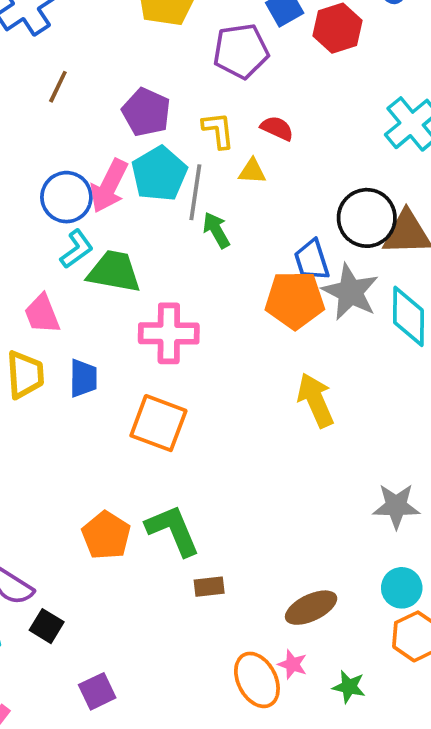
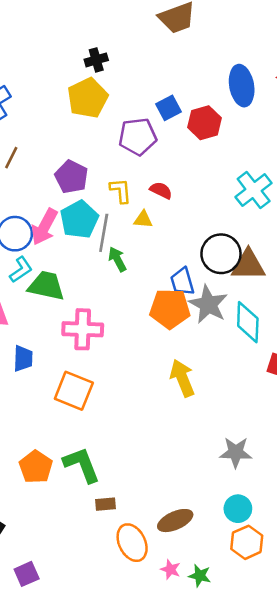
pink star: (292, 664) -> (170, 569), moved
orange ellipse: (257, 680) -> (132, 543), moved

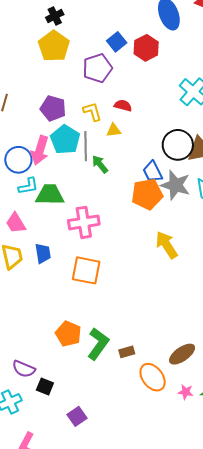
cyan L-shape: (21, 270) -> (28, 186), turned 35
green L-shape: (82, 465) -> (98, 344), moved, turned 68

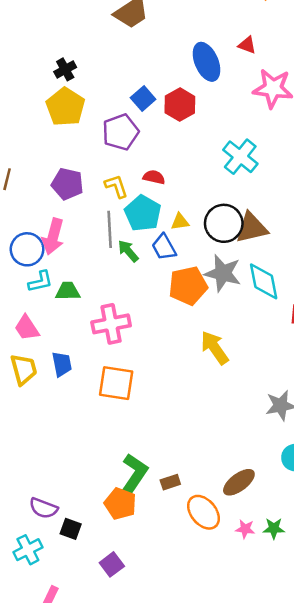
yellow triangle: (114, 130) -> (180, 222), moved
cyan pentagon: (65, 140) -> (143, 213), moved
blue trapezoid: (153, 172) -> (164, 247), moved
green trapezoid: (50, 195) -> (68, 291), size x0.7
orange pentagon: (68, 334) -> (120, 504), moved

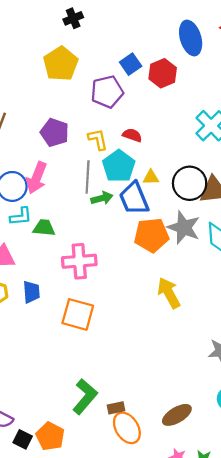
black cross: (65, 69) -> (73, 18), moved
blue trapezoid: (164, 247) -> (134, 198), size x1.4
green arrow: (128, 251) -> (102, 198), turned 110
orange pentagon: (120, 504) -> (50, 436), moved
orange ellipse: (203, 512) -> (127, 428), moved

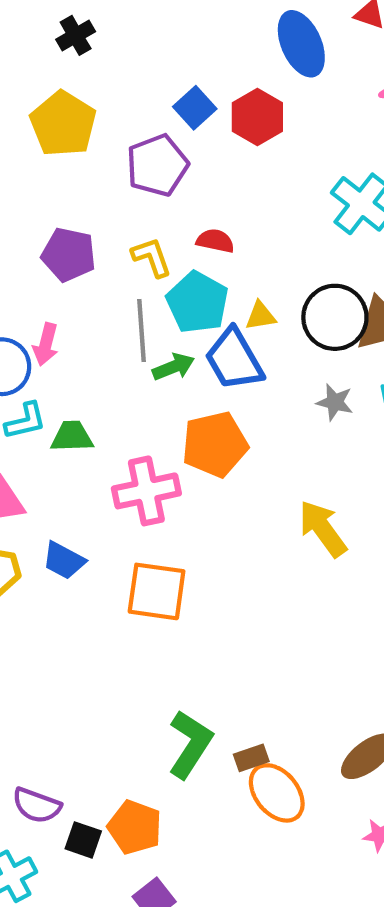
pink arrow: (37, 178) -> (46, 344), size x0.7
gray star: (184, 228) -> (335, 402), size x0.6
orange pentagon: (152, 235) -> (215, 444), moved
blue trapezoid: (31, 292) -> (64, 560), turned 130

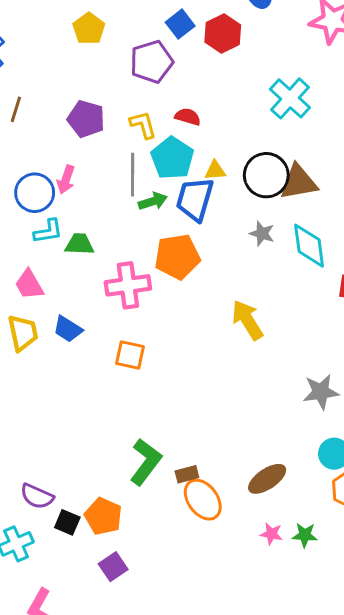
yellow pentagon: (63, 124) -> (89, 29), size x0.7
blue trapezoid: (234, 359) -> (195, 199), turned 42
orange square: (157, 591) -> (130, 355), size x0.7

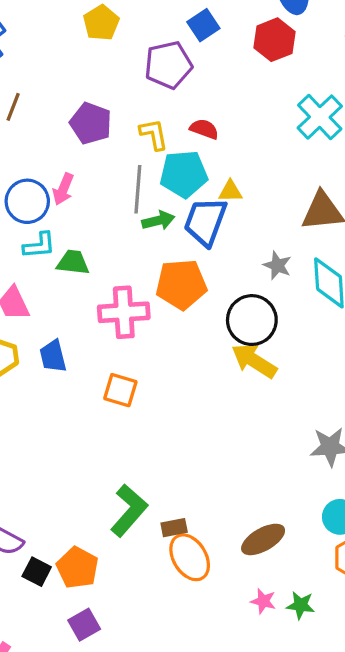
red hexagon: (223, 34) -> (274, 40), moved
cyan pentagon: (172, 158) -> (184, 174), turned 30
black circle: (266, 175) -> (252, 320), moved
yellow arrow: (247, 320) -> (254, 361), turned -30
blue trapezoid: (68, 329) -> (53, 356), turned 40

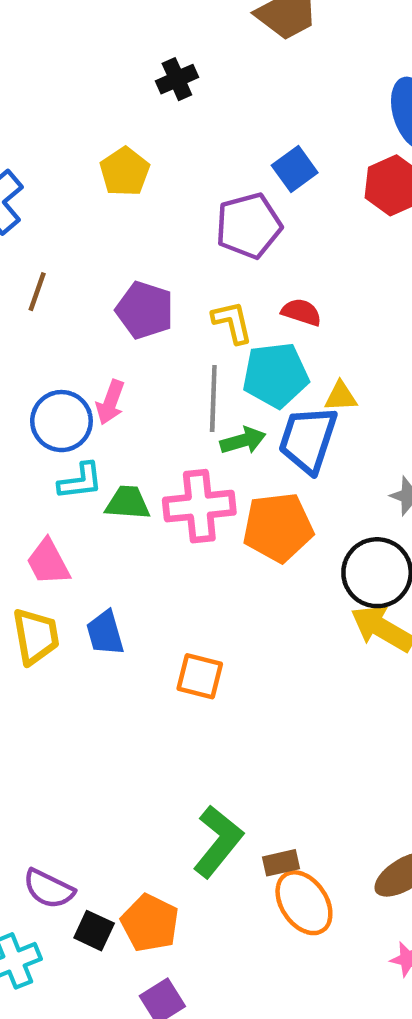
yellow pentagon: (101, 23) -> (125, 172), moved
pink cross: (124, 312) -> (199, 506), moved

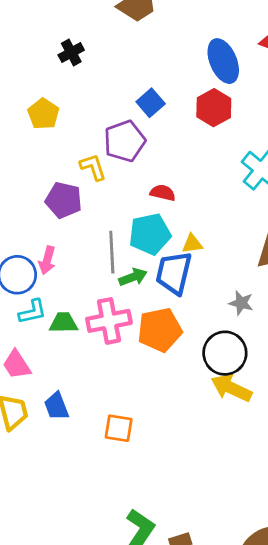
yellow L-shape: (232, 322) -> (93, 167), moved

